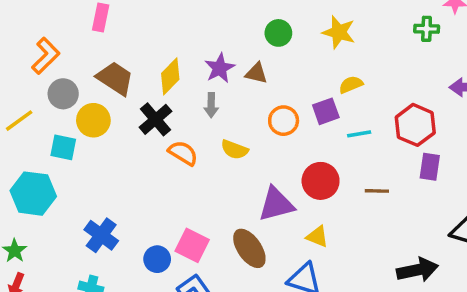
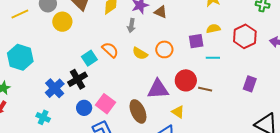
black cross: (156, 119) -> (78, 79), moved
orange circle: (284, 121) -> (164, 49), moved
red hexagon: (415, 125) -> (245, 36), moved
cyan square: (63, 147) -> (89, 58), moved, turned 35
brown line: (377, 191) -> (205, 89), moved

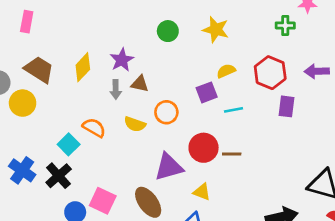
brown triangle: (161, 12) -> (140, 84), moved
purple rectangle: (250, 84) -> (287, 106), moved
blue cross: (55, 88) -> (22, 170), moved

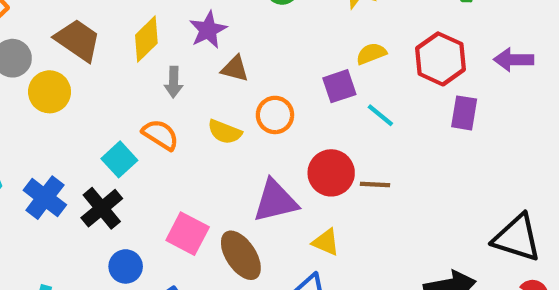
gray arrow: (116, 89) -> (173, 82), moved
cyan line: (233, 110) -> (380, 115), turned 48
pink square: (103, 201) -> (188, 234), moved

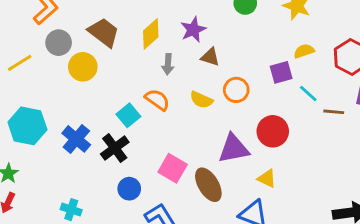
brown line: (375, 184) -> (334, 112), moved

